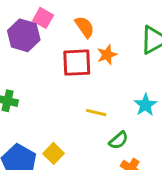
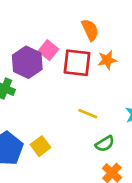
pink square: (43, 18) -> (48, 50), moved
purple hexagon: (24, 35) -> (27, 62), moved

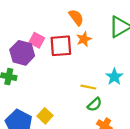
orange semicircle: (90, 30) -> (76, 17), moved
yellow line: (88, 114) -> (88, 87), moved

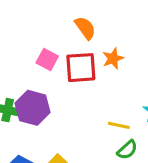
orange semicircle: (76, 17) -> (85, 28), moved
purple hexagon: (22, 53) -> (33, 108), moved

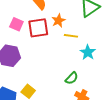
yellow line: (119, 125) -> (71, 36), moved

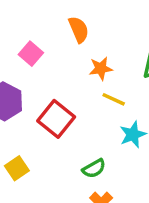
red square: (38, 28) -> (56, 119), moved, turned 30

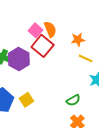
orange semicircle: (79, 29) -> (50, 29), moved
red square: (56, 119) -> (43, 46), moved

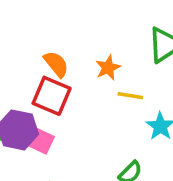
pink square: (36, 30) -> (42, 141), moved

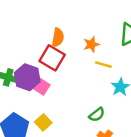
orange semicircle: (56, 64) -> (58, 38), turned 42

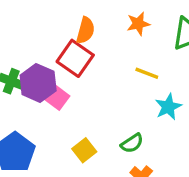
orange star: (91, 44) -> (138, 24), moved
yellow square: (43, 122) -> (84, 150), moved

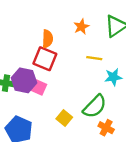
cyan star: (168, 107) -> (113, 77), turned 30
green semicircle: (132, 143) -> (95, 106), size x1.6

